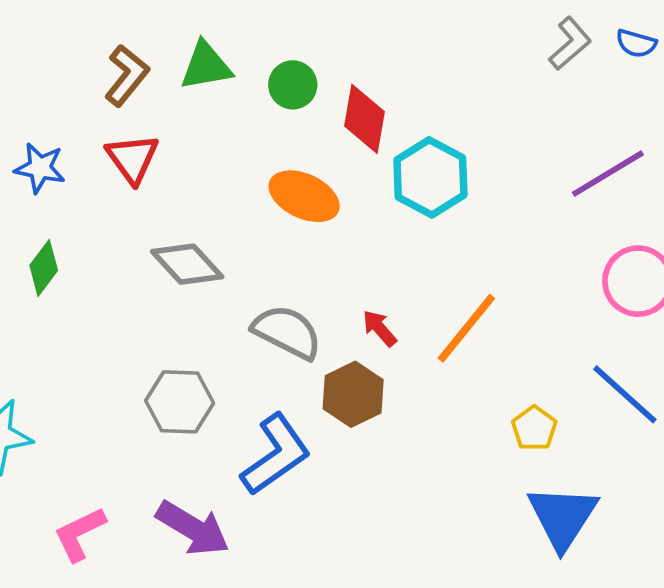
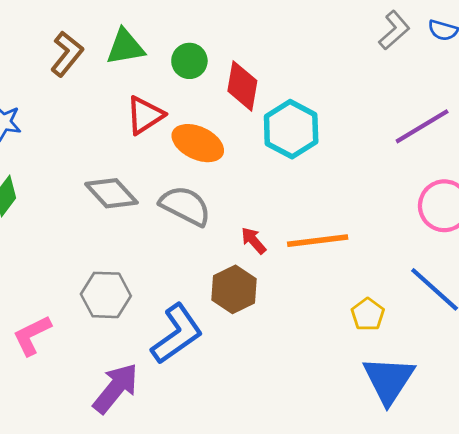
red triangle: (132, 158) -> (145, 115), moved, turned 33
orange line: (466, 328) -> (318, 241), turned 44
gray semicircle: (287, 332) -> (185, 206), moved
purple arrow: (193, 528) -> (116, 388), turned -82
pink L-shape: (80, 534) -> (32, 335), moved

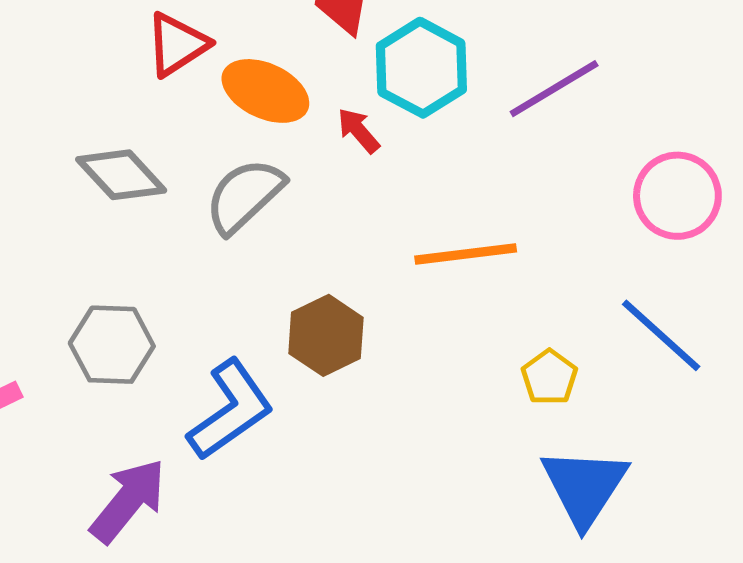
purple line: (422, 126) -> (554, 89), moved
gray semicircle: (185, 206) -> (244, 196), turned -70
red arrow: (254, 241) -> (359, 131), moved

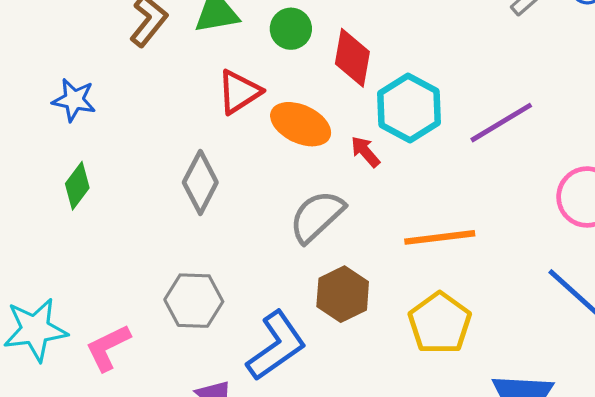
gray diamond: (121, 175) -> (200, 182), turned 70
gray semicircle: (244, 196) -> (317, 216), moved
yellow pentagon: (549, 377) -> (440, 323), moved, size x1.6

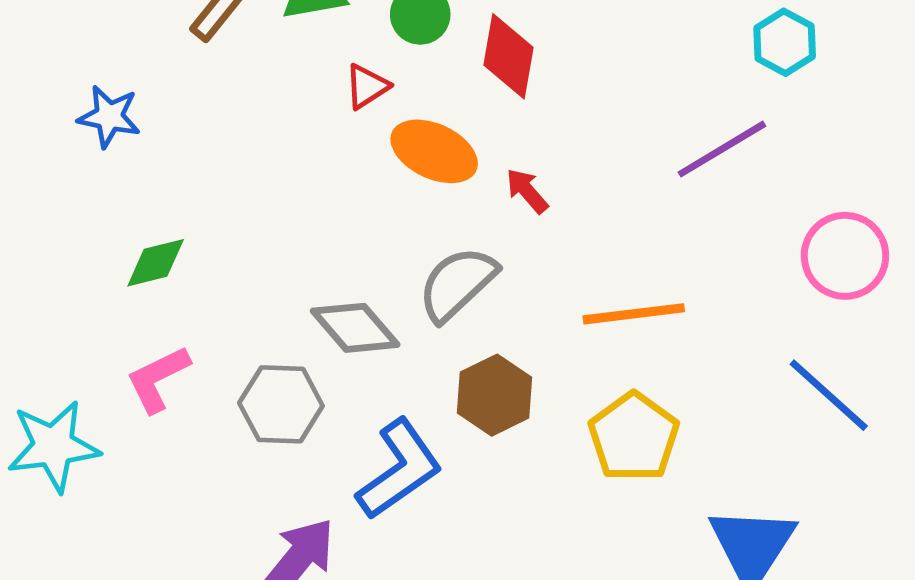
red triangle: (239, 92) -> (367, 86), moved, size x0.7
cyan hexagon: (409, 108) -> (785, 42), moved, size x0.7
gray diamond: (200, 182) -> (355, 328), moved, turned -68
green diamond: (77, 186) -> (156, 263), moved, turned 39
pink L-shape: (108, 347) -> (158, 379), moved

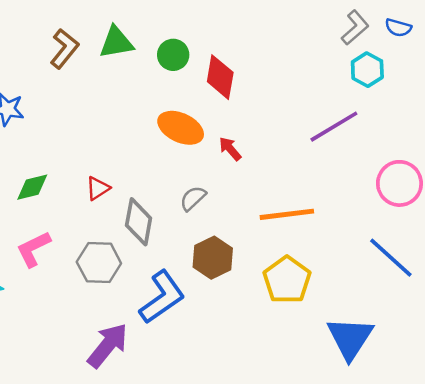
red triangle: (367, 86) -> (98, 188), moved
gray semicircle: (457, 284) -> (193, 198), size x0.6
gray diamond: (355, 328) -> (139, 222), turned 51

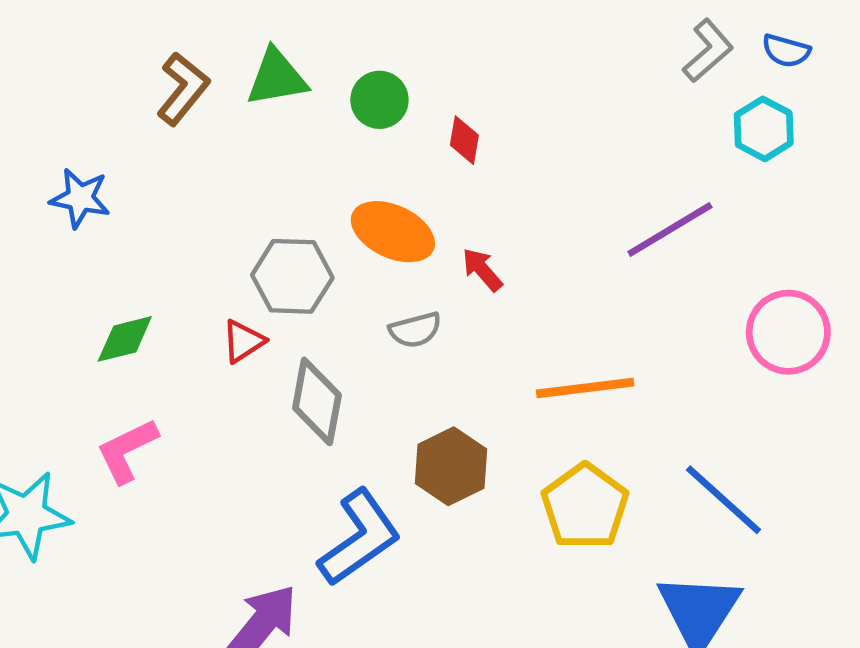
cyan hexagon: (367, 70) -> (764, 129), moved
red diamond: (220, 77) -> (464, 140), size x0.6
gray semicircle: (193, 198) -> (415, 330), moved, turned -152
blue line: (391, 258) -> (724, 500), moved
gray hexagon: (99, 263) -> (292, 276), moved

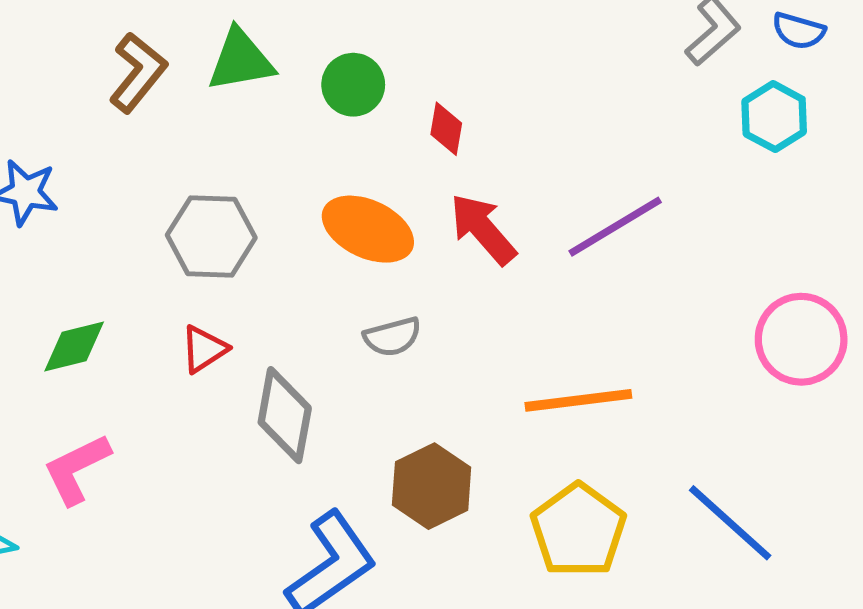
purple line: (670, 229) -> (615, 227), moved
red arrow: (482, 270) -> (483, 229), moved, size x1.5
gray hexagon: (292, 276) -> (211, 236), moved

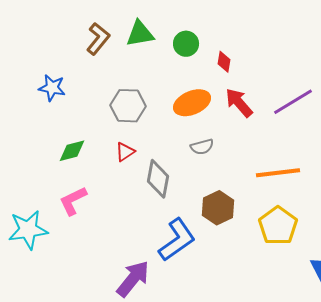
orange ellipse: (368, 229) -> (192, 103), turned -48

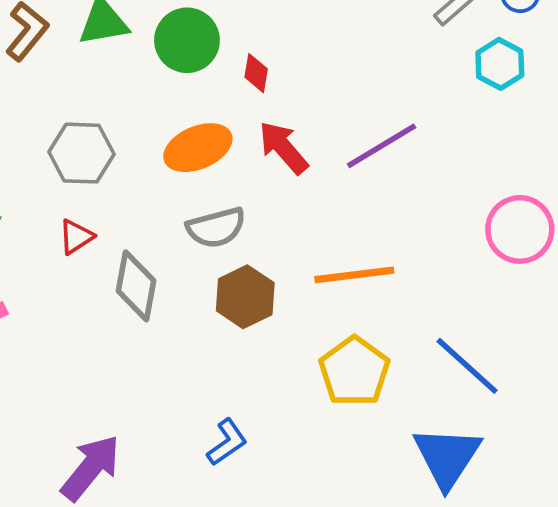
green circle: (186, 44) -> (187, 40), size x1.4
gray semicircle: (202, 147) -> (216, 228), size x1.4
brown hexagon: (218, 208) -> (245, 297), moved
blue L-shape: (177, 240) -> (227, 442), moved, size x0.6

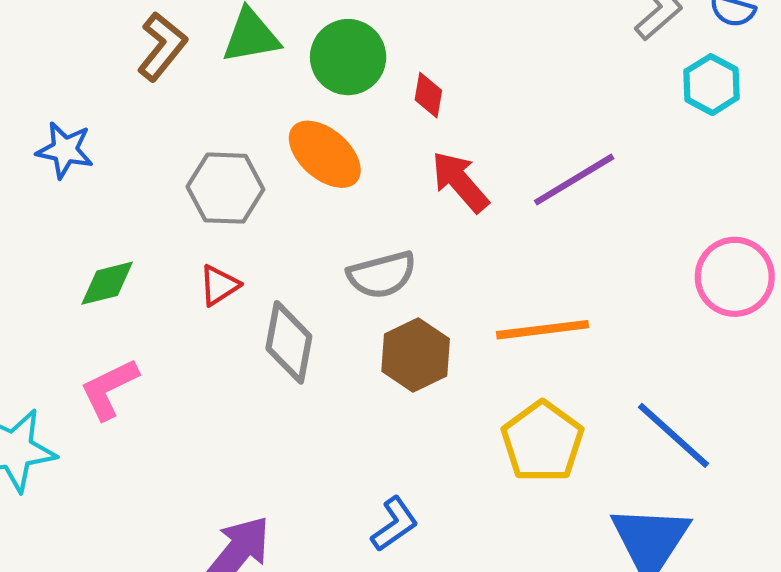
orange ellipse: (198, 148) -> (325, 154), moved, turned 64

